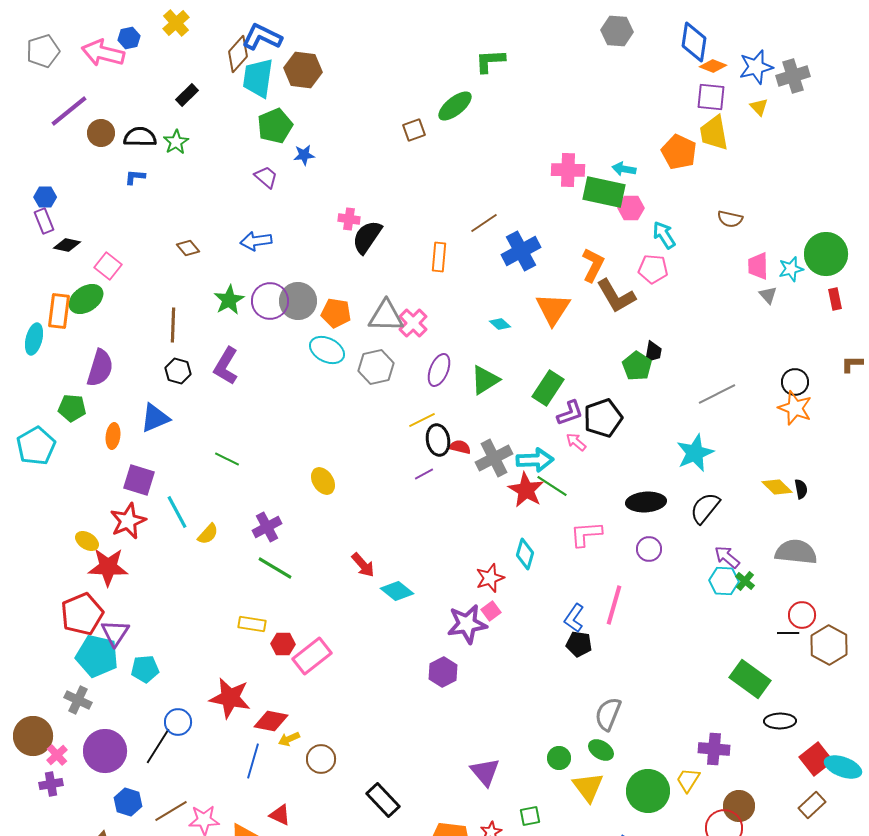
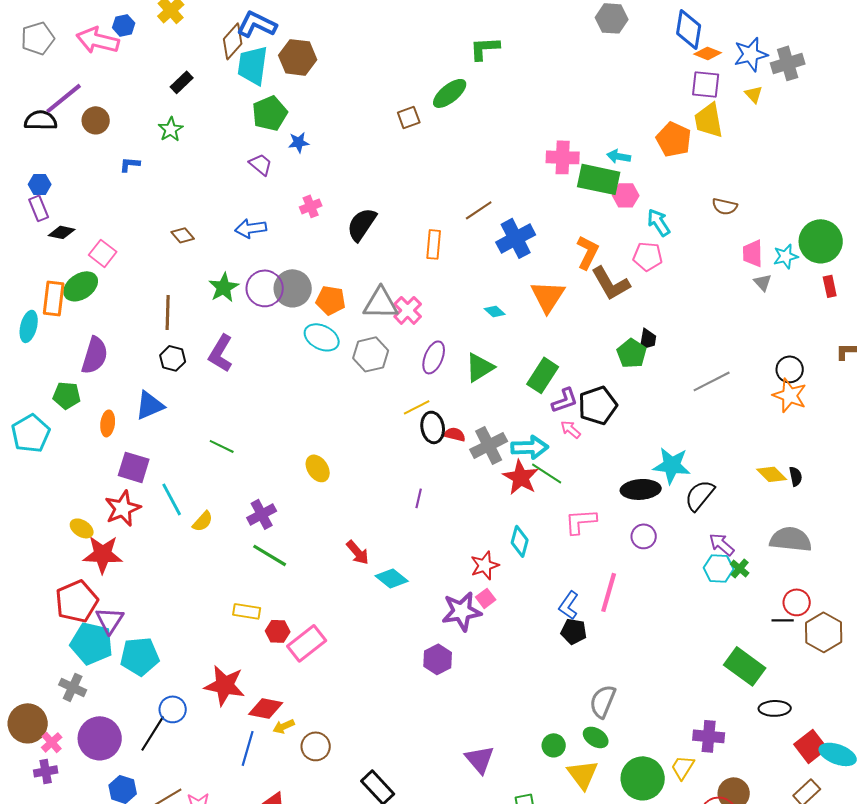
black semicircle: (140, 137) -> (41, 120), moved
pink cross: (349, 219) -> (311, 206), moved, turned -30
cyan star: (695, 453) -> (672, 465), moved, turned 30
purple line: (424, 474) -> (419, 498), moved, turned -48
cyan pentagon: (145, 669) -> (140, 656), size x1.4

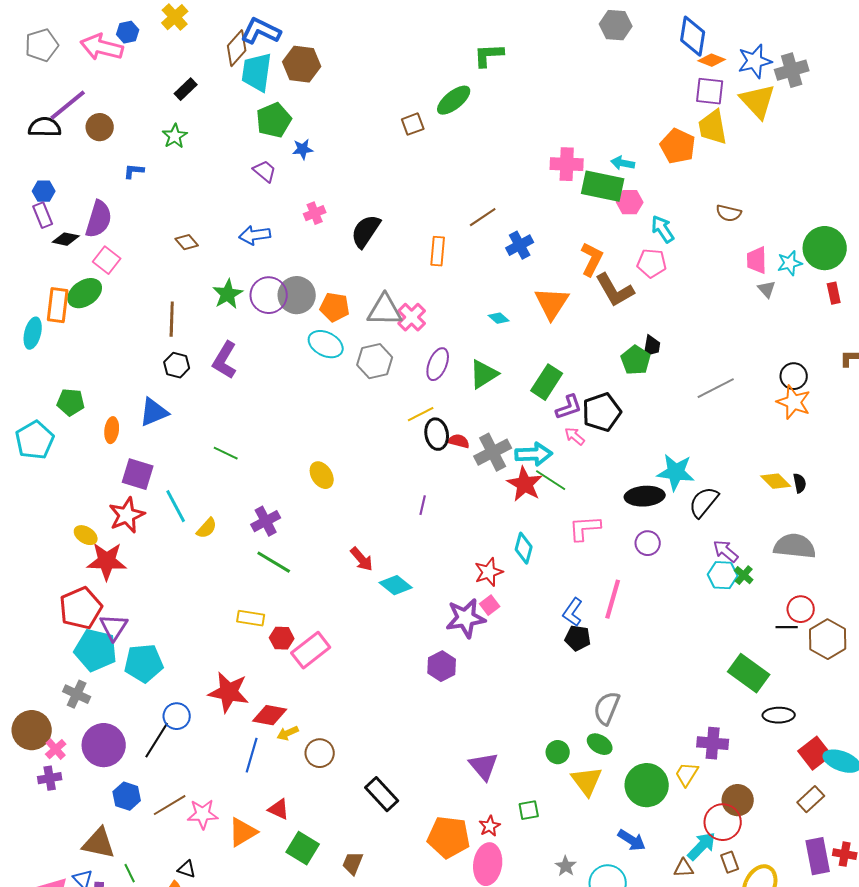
yellow triangle: (754, 94) -> (758, 101), size x2.0
blue cross: (516, 238) -> (520, 245), size x0.7
purple semicircle: (95, 355) -> (99, 219), moved

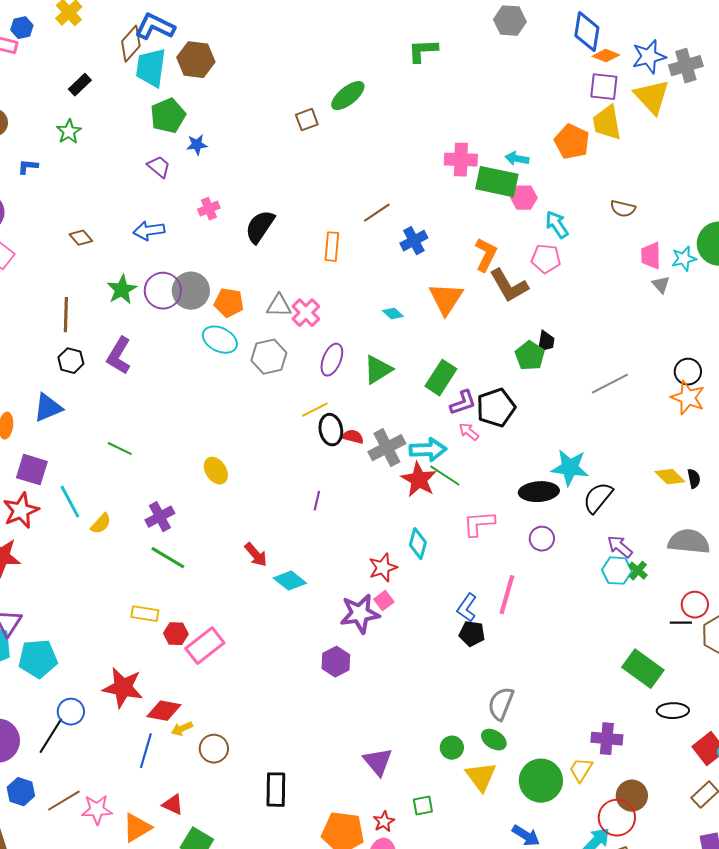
green L-shape: (489, 55) -> (423, 51), moved
gray triangle: (385, 310) -> (279, 306), size x0.7
black rectangle: (382, 794) -> (276, 790), turned 44

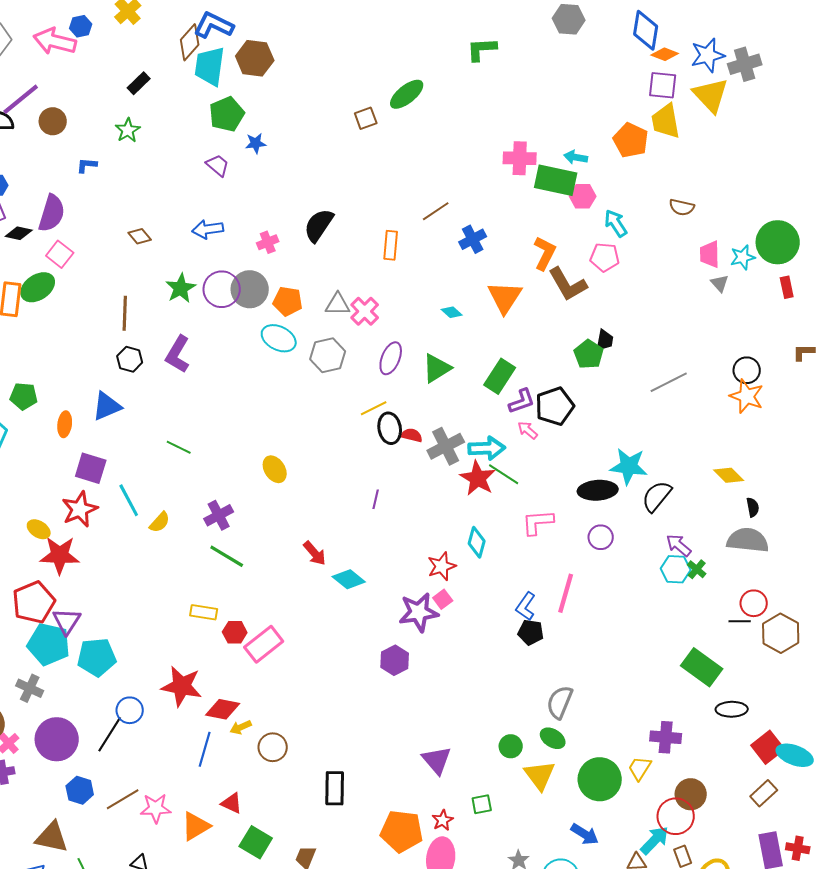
pink cross: (209, 209) -> (268, 242), moved
black semicircle: (694, 479) -> (753, 507), moved

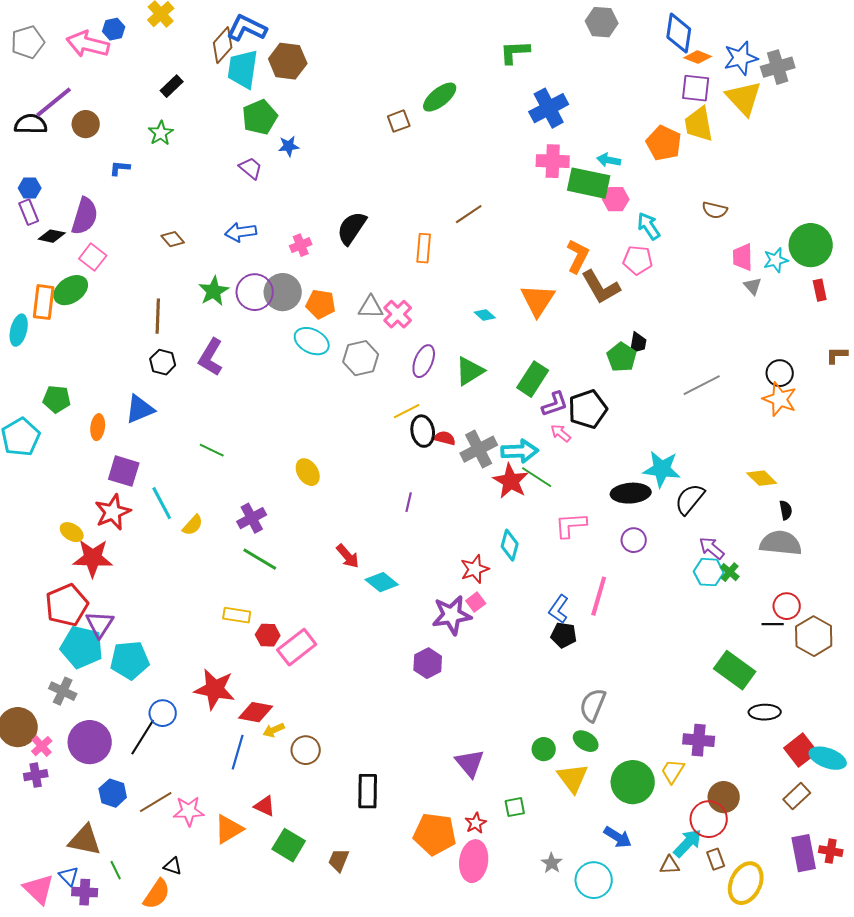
blue cross: (473, 239) -> (549, 108), moved, size x1.4

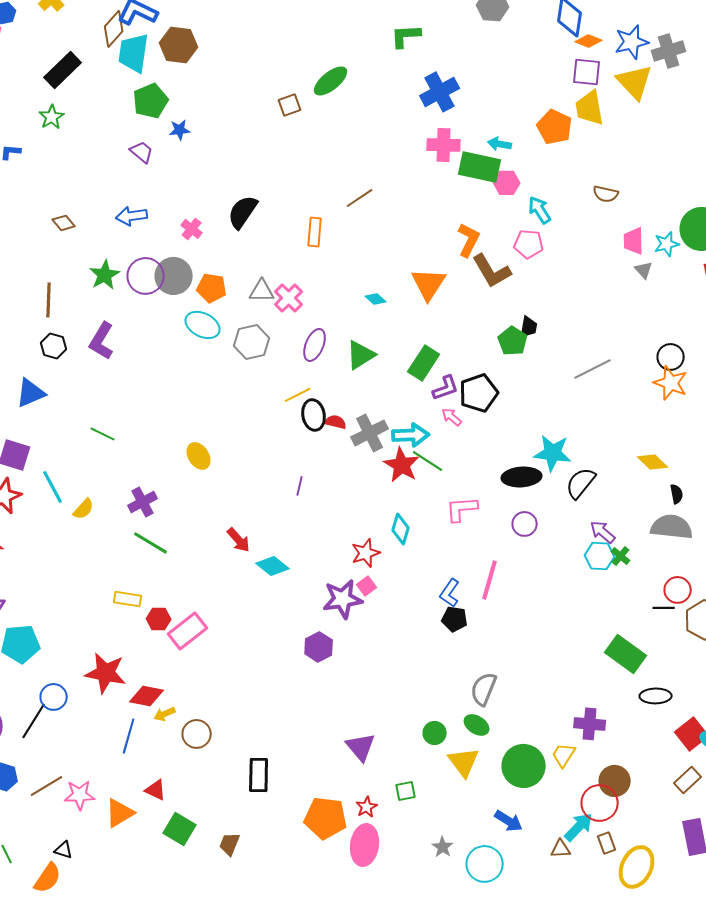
black rectangle: (172, 86) -> (63, 70), size x1.6
pink cross: (301, 245) -> (192, 229), turned -30

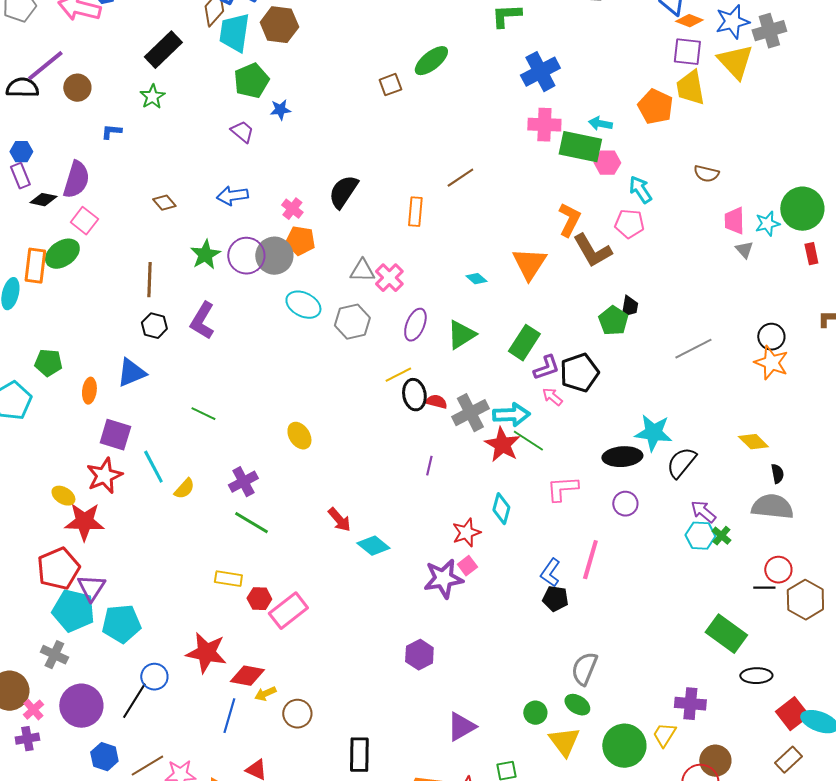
orange pentagon: (212, 288) -> (300, 241), moved
purple line: (300, 486) -> (429, 466), moved
purple hexagon: (319, 647) -> (419, 655), moved
purple triangle: (361, 747) -> (461, 727), turned 40

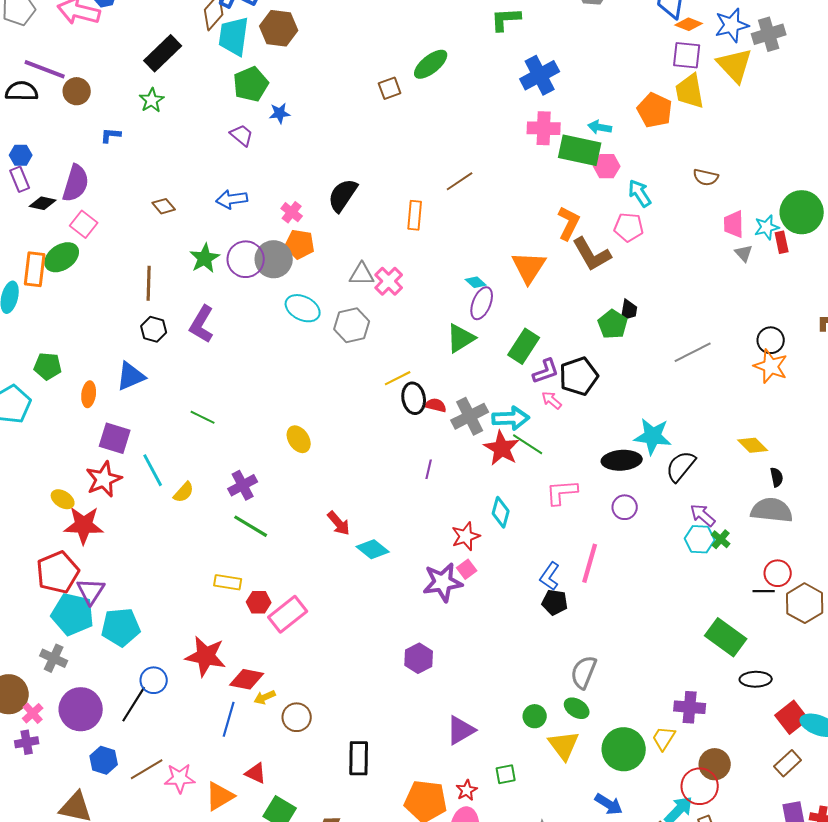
purple line: (45, 66) -> (45, 69), turned 60
red rectangle: (811, 254) -> (782, 242), moved
purple ellipse: (415, 325) -> (482, 303), moved

